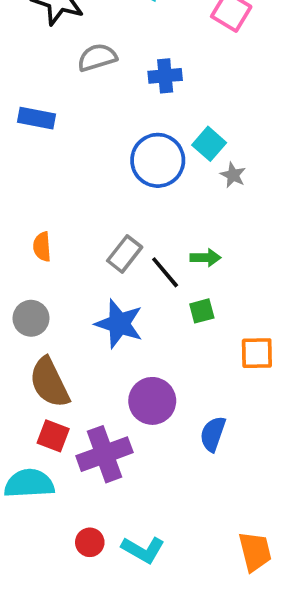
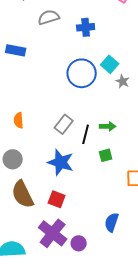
black line: (165, 272) -> (86, 134), turned 54
purple circle: (152, 401) -> (79, 243), moved, size x0.6
red square: (53, 436) -> (57, 199), moved
purple cross: (104, 454) -> (53, 233), turned -32

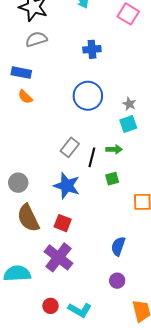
gray semicircle: (49, 17) -> (36, 39), moved
cyan square: (110, 64) -> (128, 124), moved, turned 30
orange semicircle: (19, 120) -> (25, 97), moved, turned -42
purple circle: (79, 243) -> (117, 281), moved

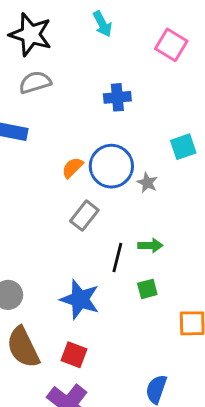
orange semicircle: (25, 97) -> (72, 168), moved, turned 91
gray star: (129, 104) -> (147, 183), moved
cyan square: (128, 124) -> (183, 147), moved
gray rectangle: (70, 147) -> (84, 216), moved

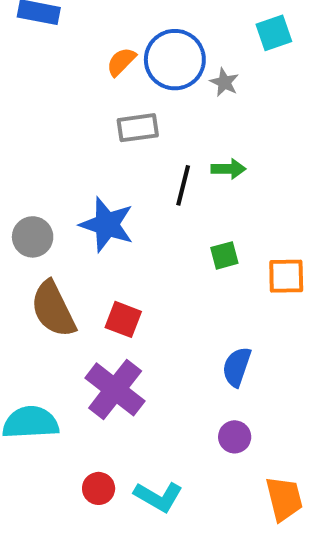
gray rectangle: (84, 216) -> (138, 128), turned 44
green square: (147, 289) -> (224, 255), moved
blue star: (80, 299) -> (107, 225), moved

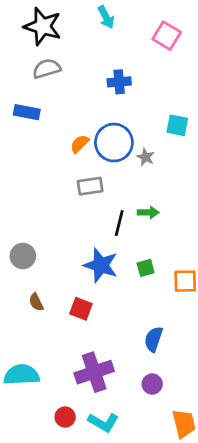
cyan square: (274, 33) -> (177, 125), turned 30
blue star: (107, 225) -> (101, 265), moved
brown semicircle: (53, 309) -> (36, 302), size x0.5
purple cross: (115, 389) -> (94, 372), moved, turned 33

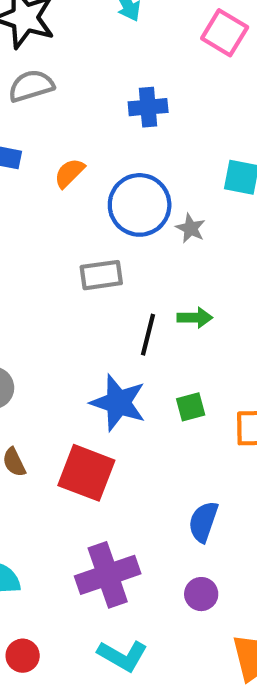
orange semicircle: (80, 144) -> (69, 173), moved
red square: (81, 309) -> (86, 473), size x1.5
red circle: (65, 417) -> (23, 656), moved

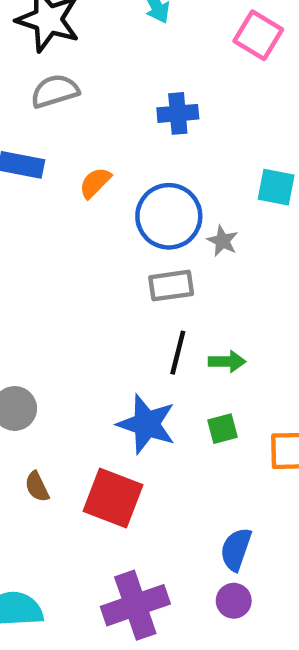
gray rectangle: (101, 275) -> (171, 286), moved
green arrow: (195, 318) -> (227, 362), moved
purple circle: (201, 594) -> (234, 601), moved

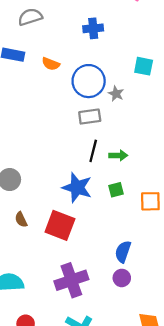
orange semicircle: (95, 183) -> (51, 64), turned -114

